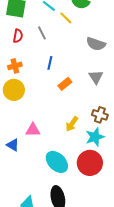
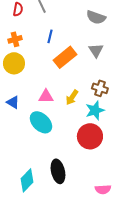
orange rectangle: (65, 84) -> (65, 57), size x1.6
pink triangle: (33, 130) -> (46, 96), moved
blue triangle: (13, 145) -> (13, 102), moved
cyan ellipse: (57, 162) -> (41, 122), moved

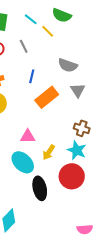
gray semicircle: (96, 17) -> (68, 65), moved
yellow arrow: (72, 97) -> (49, 152), moved
cyan star: (95, 110) -> (77, 150), turned -30
black ellipse: (58, 171) -> (40, 188), moved

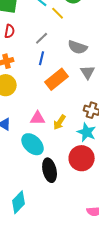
gray line: (24, 46) -> (42, 38), moved, turned 72
yellow arrow: (49, 152) -> (60, 122), moved

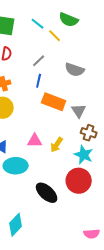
gray triangle: (88, 72) -> (79, 111), moved
orange rectangle: (57, 79) -> (54, 102), turned 60
cyan ellipse: (33, 144) -> (16, 166), moved, turned -45
black ellipse: (50, 170) -> (47, 193), turned -35

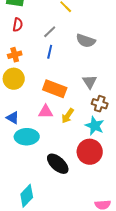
orange rectangle: (54, 102) -> (55, 89), moved

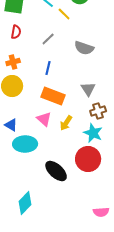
blue line: (50, 52) -> (48, 68), moved
brown cross: (100, 104) -> (98, 111), turned -35
pink triangle: (46, 112) -> (44, 119), turned 42

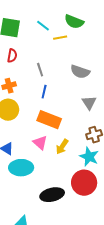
yellow line: (64, 14) -> (60, 38), turned -56
gray line: (48, 39) -> (40, 70), moved, turned -64
gray triangle: (88, 89) -> (89, 103), moved
black ellipse: (56, 171) -> (52, 195), turned -55

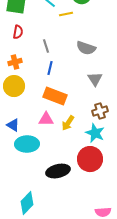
pink triangle: (40, 143) -> (46, 119), turned -42

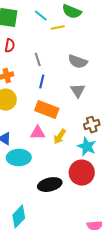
gray triangle: (95, 79) -> (78, 91), moved

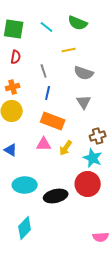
yellow line: (58, 28) -> (69, 50), moved
cyan ellipse: (19, 158) -> (25, 185), moved

